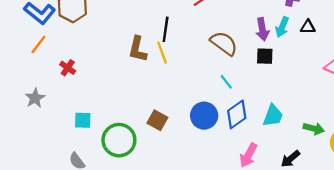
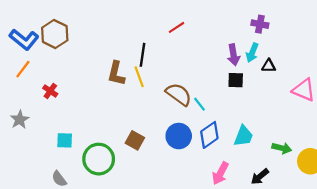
black triangle: (308, 27) -> (269, 66), moved
brown semicircle: (224, 43) -> (179, 94), moved

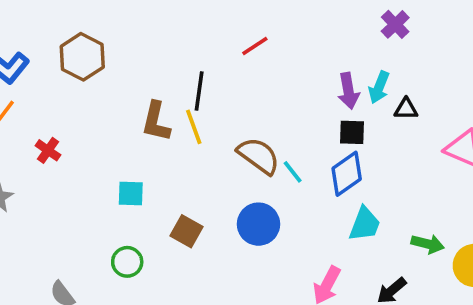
purple cross: (260, 24) -> (395, 24), moved, turned 35
brown hexagon: (55, 34) -> (82, 57), moved
blue diamond: (209, 135) -> (347, 174), moved
cyan square: (65, 140) -> (131, 194), moved
green circle: (99, 159) -> (127, 262), size x0.6

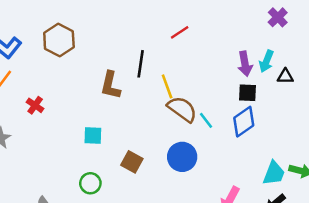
yellow line: (194, 127) -> (167, 86), moved
cyan trapezoid: (365, 224) -> (274, 173), moved

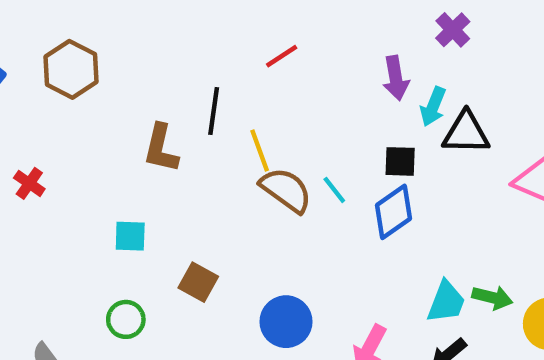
purple arrow: (245, 64) -> (396, 78), moved
black triangle: (285, 76) -> (466, 133), size x1.6
cyan line: (206, 120) -> (334, 190), moved
blue circle: (182, 157) -> (286, 322), moved

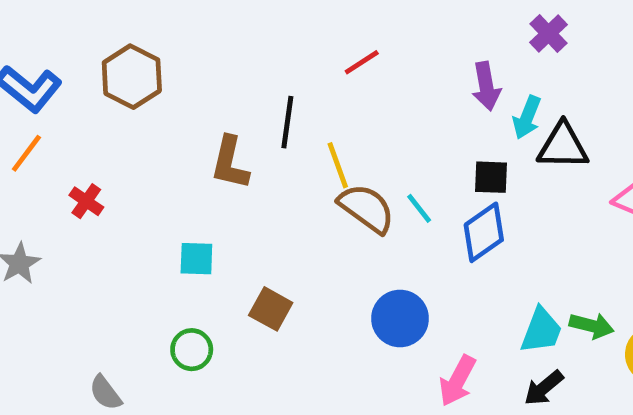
blue circle: (286, 322) -> (400, 318), moved

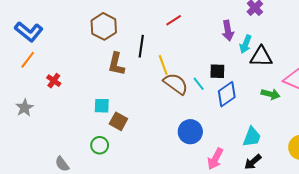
brown hexagon: (132, 77) -> (104, 26), moved
black square: (491, 177) -> (217, 71), moved
brown square: (271, 309) -> (118, 121), moved
green arrow: (592, 326) -> (271, 94), moved

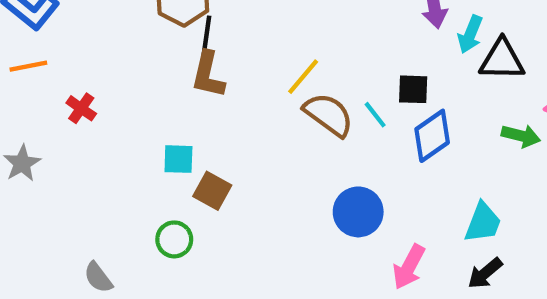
black line: (141, 46) -> (206, 39), moved
orange line: (28, 60) -> (28, 66), turned 42
yellow line: (163, 65) -> (303, 77), turned 60

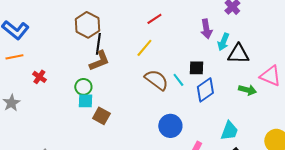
brown L-shape: (208, 75) -> (99, 61), turned -125
yellow line: (303, 77) -> (144, 48), moved
green circle: (174, 239) -> (83, 87), moved

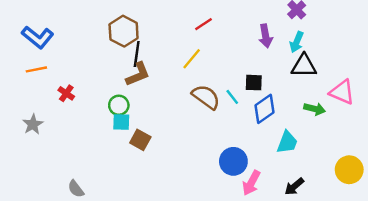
cyan arrow: (223, 42) -> (297, 42), moved
blue circle: (170, 126) -> (233, 161), moved
cyan trapezoid: (229, 131) -> (287, 142), moved

